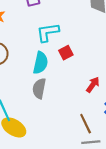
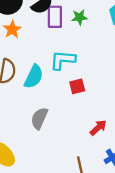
cyan semicircle: (41, 63) -> (34, 77), moved

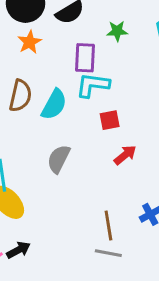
purple rectangle: (55, 17) -> (85, 58), moved
red arrow: (98, 128) -> (125, 155), moved

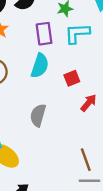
cyan L-shape: (93, 85) -> (77, 33), moved
cyan semicircle: (54, 105) -> (40, 66), moved

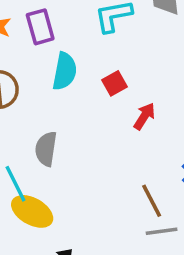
purple rectangle: (44, 34) -> (40, 27), moved
gray semicircle: (38, 115) -> (46, 149), moved

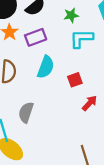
purple rectangle: (40, 27) -> (36, 37), turned 75

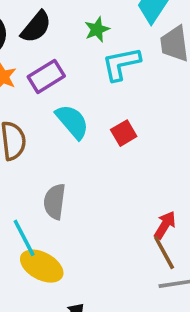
cyan semicircle: (46, 67) -> (72, 122), turned -50
red arrow: (90, 103) -> (165, 225), moved

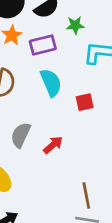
green star: (97, 29) -> (75, 25), moved
red arrow: (165, 225) -> (53, 145), moved

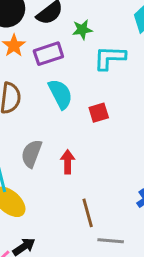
red arrow: (53, 145) -> (68, 162), turned -45
brown line: (86, 195) -> (88, 213), moved

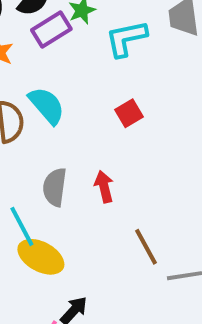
purple rectangle: (48, 54) -> (51, 30), moved
cyan semicircle: (60, 94) -> (47, 105), moved

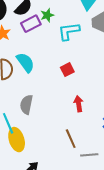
red arrow: (104, 187) -> (79, 104), moved
yellow ellipse: (41, 257) -> (17, 140), turned 40

